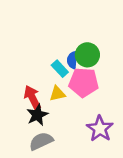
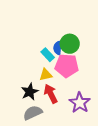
red arrow: (32, 97) -> (51, 94), moved

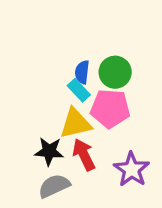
blue semicircle: (58, 48) -> (82, 72), moved
yellow triangle: (46, 75) -> (76, 123), size x1.5
black star: (30, 92) -> (49, 151), turned 30

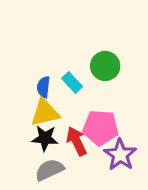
blue semicircle: (82, 72) -> (43, 87), moved
pink pentagon: (110, 108) -> (101, 128), moved
yellow triangle: (76, 123) -> (45, 113), moved

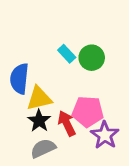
cyan rectangle: (72, 83) -> (67, 54), moved
blue semicircle: (43, 87) -> (19, 79), moved, size x1.6
black star: (45, 138) -> (39, 121), turned 30

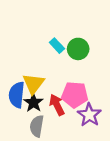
blue semicircle: (19, 79) -> (17, 95), moved
yellow triangle: (39, 98) -> (33, 84), turned -40
gray semicircle: (43, 148) -> (37, 126), turned -55

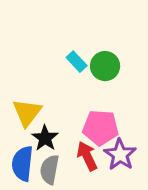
yellow triangle: (33, 84) -> (27, 113), moved
blue semicircle: (17, 95) -> (23, 164), moved
red arrow: (57, 105) -> (87, 156), moved

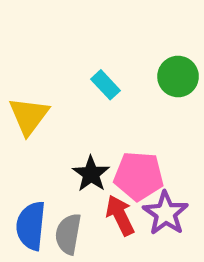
green circle: (105, 66) -> (178, 77), moved
yellow triangle: (27, 113) -> (29, 116), moved
black star: (45, 138) -> (91, 174), moved

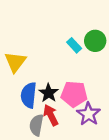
cyan rectangle: (106, 85) -> (74, 45), moved
red arrow: (120, 215) -> (51, 115), moved
blue semicircle: (31, 226) -> (29, 95), moved

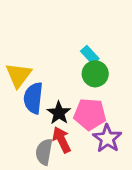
green circle: (95, 41) -> (95, 74), moved
blue semicircle: (29, 95) -> (33, 98), moved

